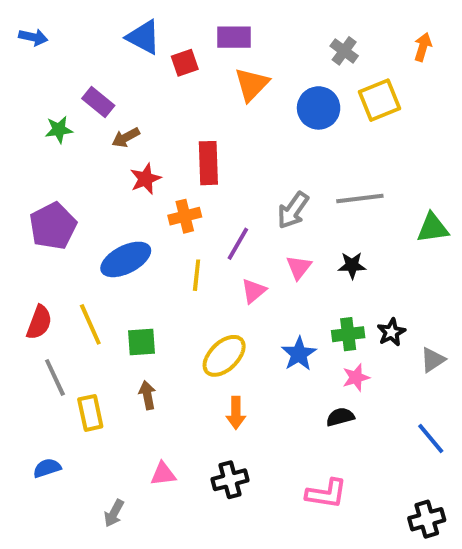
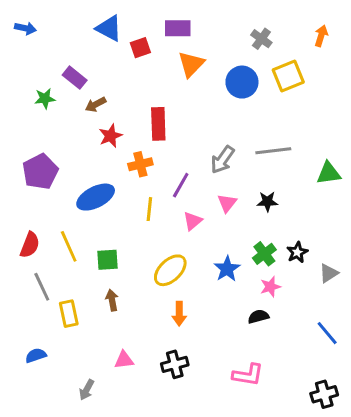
green cross: (348, 334) -> (264, 254), turned -30

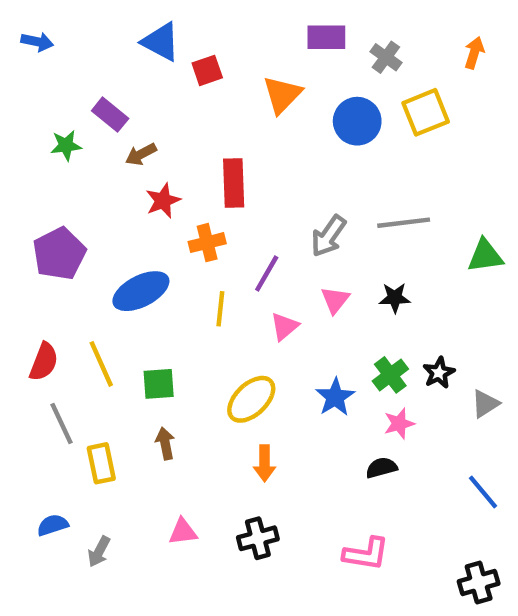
purple rectangle: (178, 28) -> (326, 37), moved
gray arrow: (87, 390) -> (99, 552), moved

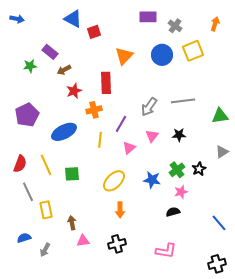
orange triangle: (282, 95) -> (124, 56), moved
blue star: (335, 397) -> (152, 180), turned -30
gray triangle: (485, 404) -> (222, 152), moved
brown arrow: (165, 443) -> (72, 223), moved

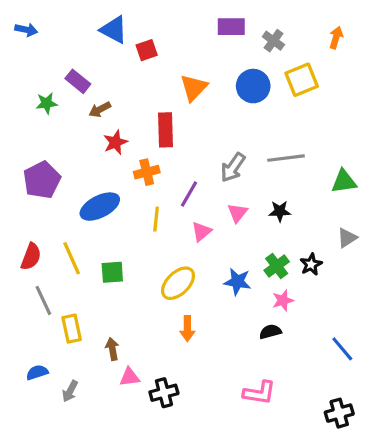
black cross: (117, 244) -> (164, 393), moved

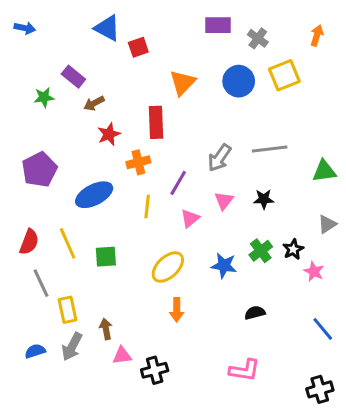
pink star: (283, 300) -> (314, 271), moved, turned -30
gray arrow: (70, 391) -> (72, 347), moved, size x1.4

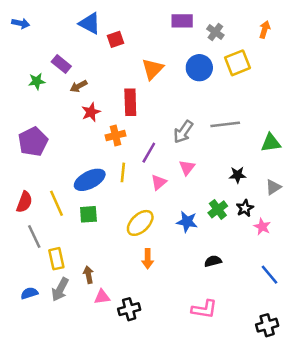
blue ellipse: (94, 195) -> (90, 180), moved
black star: (264, 199) -> (238, 175), moved

